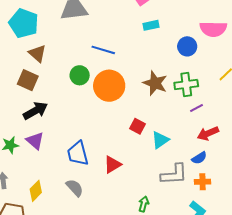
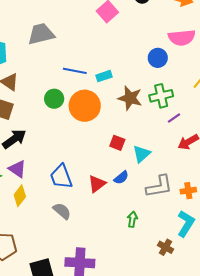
cyan rectangle: (151, 25) -> (104, 76), moved
blue semicircle: (199, 158) -> (121, 178), moved
yellow diamond: (36, 191) -> (20, 196), moved

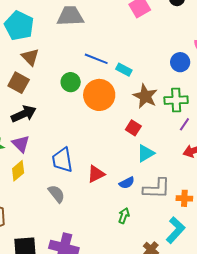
cyan rectangle: (104, 76) -> (124, 70), turned 35
purple line: (174, 118) -> (184, 124), turned -32
red square: (117, 143) -> (133, 128), moved
blue semicircle: (121, 178) -> (127, 183), moved

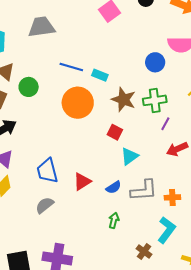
green circle: (71, 82) -> (29, 87), moved
gray semicircle: (56, 194) -> (45, 205), turned -84

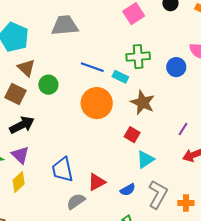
green cross: (155, 100) -> (138, 57), moved
gray L-shape: (144, 190) -> (158, 194), turned -60
gray semicircle: (45, 205) -> (76, 201), moved

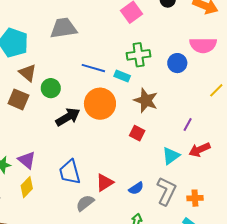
black arrow: (22, 125) -> (68, 117), moved
cyan triangle: (145, 159) -> (171, 156), moved

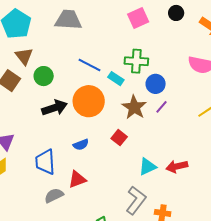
blue circle: (177, 63) -> (156, 84), moved
purple line: (188, 124) -> (162, 107), moved
blue semicircle: (136, 188) -> (81, 145), moved

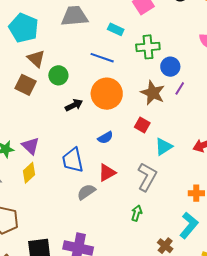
cyan rectangle: (116, 79) -> (116, 29), moved
black arrow: (54, 108) -> (74, 105), size x0.7
cyan triangle: (148, 167) -> (164, 147), moved
gray L-shape: (136, 200) -> (147, 177), moved

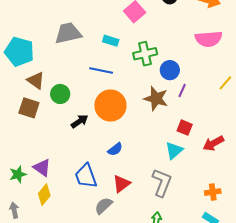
red square: (142, 125) -> (185, 128), moved

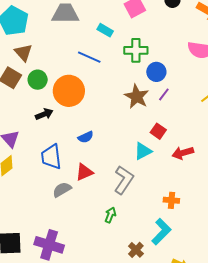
green circle: (60, 94) -> (38, 80), moved
orange circle: (110, 105) -> (69, 91), moved
black arrow: (80, 121) -> (44, 114), moved

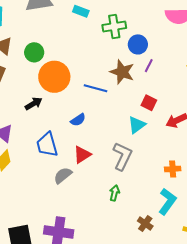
blue line: (89, 57) -> (95, 88), moved
green circle: (38, 80) -> (34, 52), moved

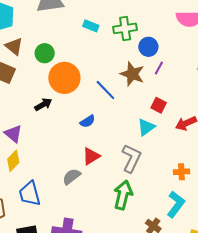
cyan rectangle: (81, 11) -> (91, 26), moved
blue line: (95, 88) -> (105, 90), turned 30
blue trapezoid: (47, 145) -> (30, 194), moved
green arrow: (114, 193) -> (123, 195), size x1.8

